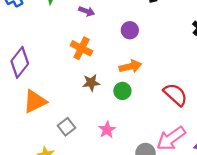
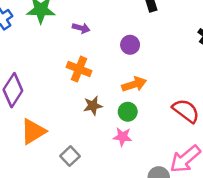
pink star: (107, 130) -> (122, 137), moved, turned -30

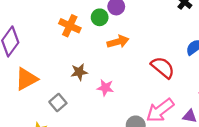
brown star: (93, 106) -> (79, 72), moved
green circle: (128, 112) -> (100, 17), moved

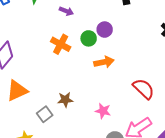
brown star: (79, 72) -> (65, 100), moved
pink star: (105, 88) -> (103, 111), moved

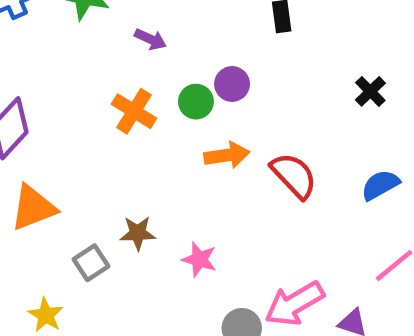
red semicircle: (144, 89) -> (294, 176), moved
pink star: (103, 111) -> (199, 259), moved

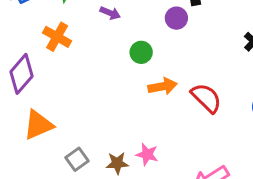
purple circle: (232, 84) -> (176, 18), moved
orange cross: (134, 111) -> (57, 37), moved
brown star: (138, 233) -> (117, 163), moved

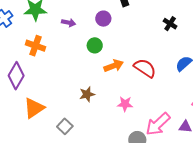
purple circle: (176, 18) -> (103, 19), moved
pink star: (147, 154) -> (125, 104), moved
brown star: (117, 163) -> (87, 94), moved

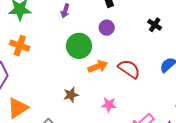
purple circle: (103, 19) -> (107, 28), moved
purple arrow: (69, 23) -> (65, 11), moved, turned 96
green circle: (95, 45) -> (79, 46), size x1.6

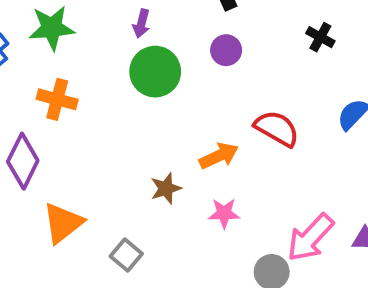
green circle: (79, 46) -> (155, 72), moved
orange arrow: (98, 66) -> (219, 156), moved
pink star: (109, 105) -> (224, 213), moved

